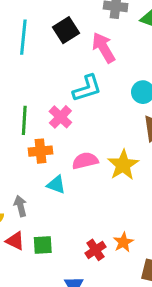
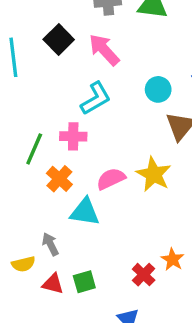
pink cross: (60, 117) -> (73, 136), turned -30
green line: (24, 120) -> (34, 149), turned 32
orange cross: (40, 151) -> (59, 179), turned -30
cyan triangle: (56, 185) -> (85, 212), size x1.4

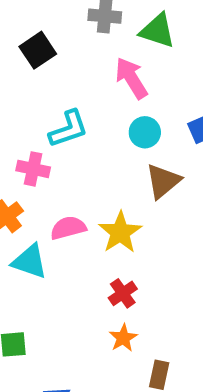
pink arrow: (104, 50) -> (131, 78), moved
red cross: (144, 275) -> (123, 293), moved

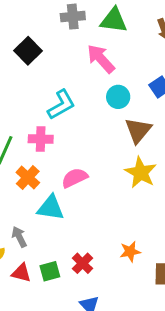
yellow star: (120, 232) -> (141, 172), moved
red cross: (123, 293) -> (83, 263), moved
orange star: (123, 338) -> (130, 252), turned 30

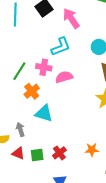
pink arrow: (101, 59) -> (71, 18), moved
pink semicircle: (75, 178) -> (64, 77), moved

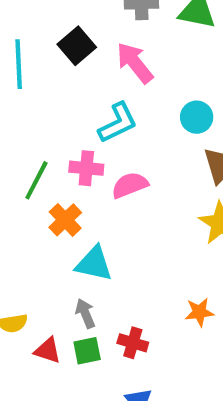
gray arrow: (20, 129) -> (85, 313), moved
orange star: (92, 150) -> (199, 312), moved
red cross: (59, 153) -> (133, 343), turned -32

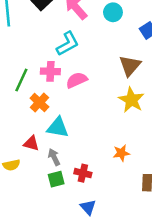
cyan circle: (197, 117) -> (113, 12), moved
red triangle: (48, 350) -> (31, 143), moved

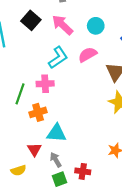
pink semicircle: (77, 80) -> (88, 55), moved
orange cross: (39, 102) -> (38, 112), turned 35
red triangle: (31, 143) -> (34, 149), turned 48

